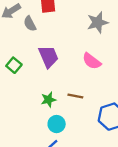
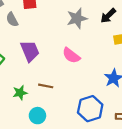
brown line: (75, 96) -> (46, 86), moved
green star: (48, 100) -> (20, 93), moved

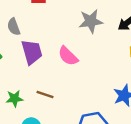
gray semicircle: (12, 19) -> (14, 27), moved
pink semicircle: (71, 55) -> (68, 56), moved

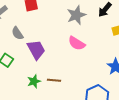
pink semicircle: (68, 56) -> (77, 43), moved
green star: (15, 99) -> (34, 81), moved

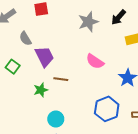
pink semicircle: (77, 43) -> (95, 61), moved
brown line: (54, 80) -> (61, 79), moved

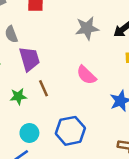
brown line: (61, 79) -> (44, 88), turned 48
blue hexagon: (107, 109) -> (70, 131), moved

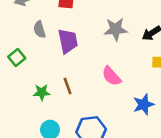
purple trapezoid: (29, 59) -> (68, 41), moved

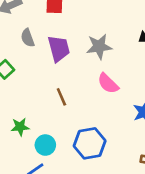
gray star: (116, 29) -> (99, 47), moved
green star: (42, 92) -> (20, 127), moved

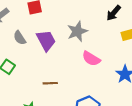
brown line: (61, 97) -> (50, 83), moved, turned -56

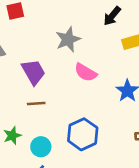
purple trapezoid: (46, 40) -> (34, 72), moved

